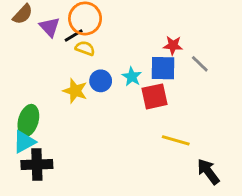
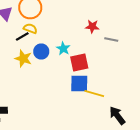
black line: (74, 35) -> (22, 36), moved
gray line: (200, 64) -> (111, 40), turned -32
blue square: (163, 68) -> (79, 84), moved

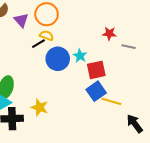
blue circle: (41, 52) -> (58, 59), size x1.5
yellow star: (23, 58) -> (39, 107), moved
blue square: (79, 84) -> (96, 91), turned -36

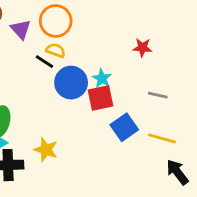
black line: (38, 44) -> (44, 62), turned 64
gray line: (129, 47) -> (158, 95), moved
red square: (96, 70) -> (100, 98), moved
yellow line: (111, 101) -> (162, 138), moved

